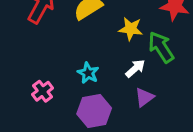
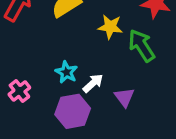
white arrow: (135, 68) -> (93, 83), moved
purple triangle: (144, 97) -> (124, 97), turned -30

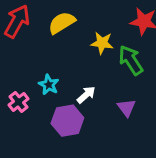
cyan star: (66, 72) -> (49, 85), moved
purple triangle: (124, 97) -> (126, 108), moved

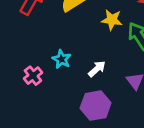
purple hexagon: (67, 121) -> (96, 106), moved

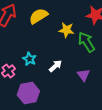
purple hexagon: (96, 106) -> (28, 93), moved

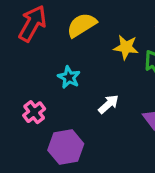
cyan star: (29, 59) -> (69, 77), moved

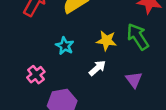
yellow star: (126, 47) -> (106, 41), moved

